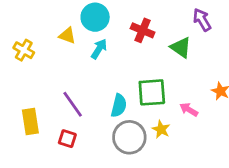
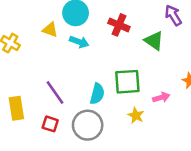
cyan arrow: (99, 49) -> (79, 42), turned 78
pink arrow: (189, 110) -> (161, 97), turned 133
gray circle: (129, 137) -> (88, 125), moved

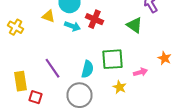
red cross: (119, 25) -> (94, 19), moved
red square: (50, 124) -> (36, 97), moved

